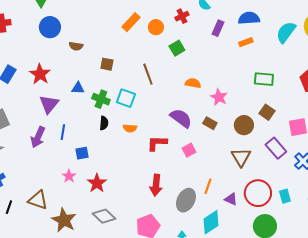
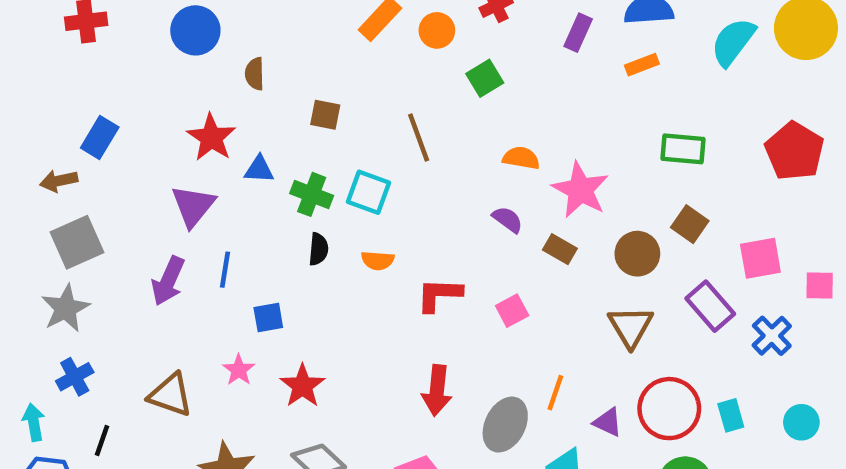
brown semicircle: (76, 46) -> (255, 74), turned 80
red star: (40, 74) -> (211, 137), moved
pink star: (219, 97) -> (580, 190), size x1.4
purple semicircle: (181, 118) -> (508, 220), moved, size x0.6
brown triangle: (38, 200) -> (170, 395), moved

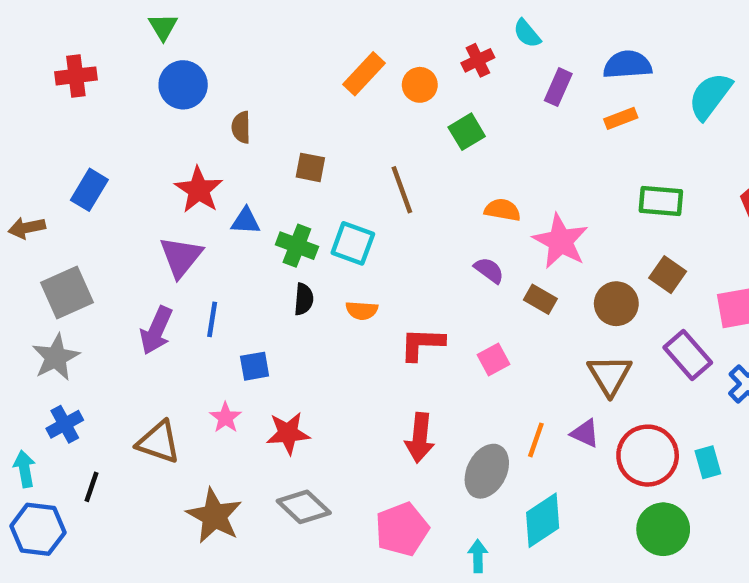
brown arrow: (59, 181) -> (27, 228), moved
red star: (302, 386) -> (288, 433), turned 30
purple triangle: (608, 422) -> (585, 433), moved

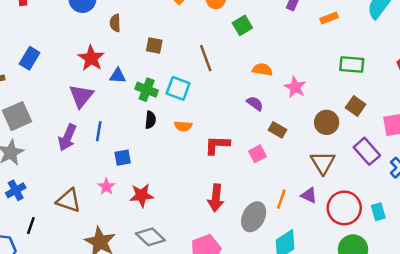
pink star: (560, 241) -> (295, 87), size x0.7
brown rectangle: (540, 299) -> (278, 130), moved

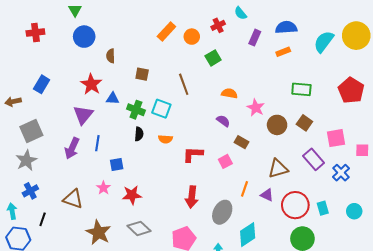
brown circle: (327, 122) -> (277, 125), moved
brown triangle: (323, 163) -> (278, 169), turned 45
orange line: (281, 199) -> (245, 189), moved

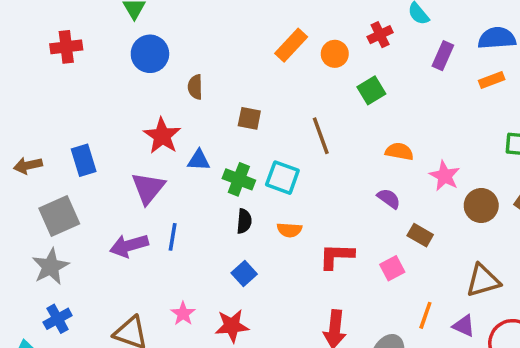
blue rectangle: (42, 84) -> (84, 160), moved, turned -48
purple arrow: (72, 148) -> (129, 246), turned 50
blue square: (117, 164) -> (244, 274), moved, turned -32

